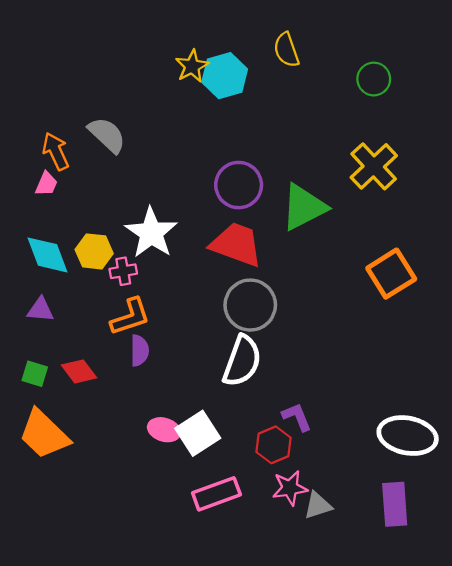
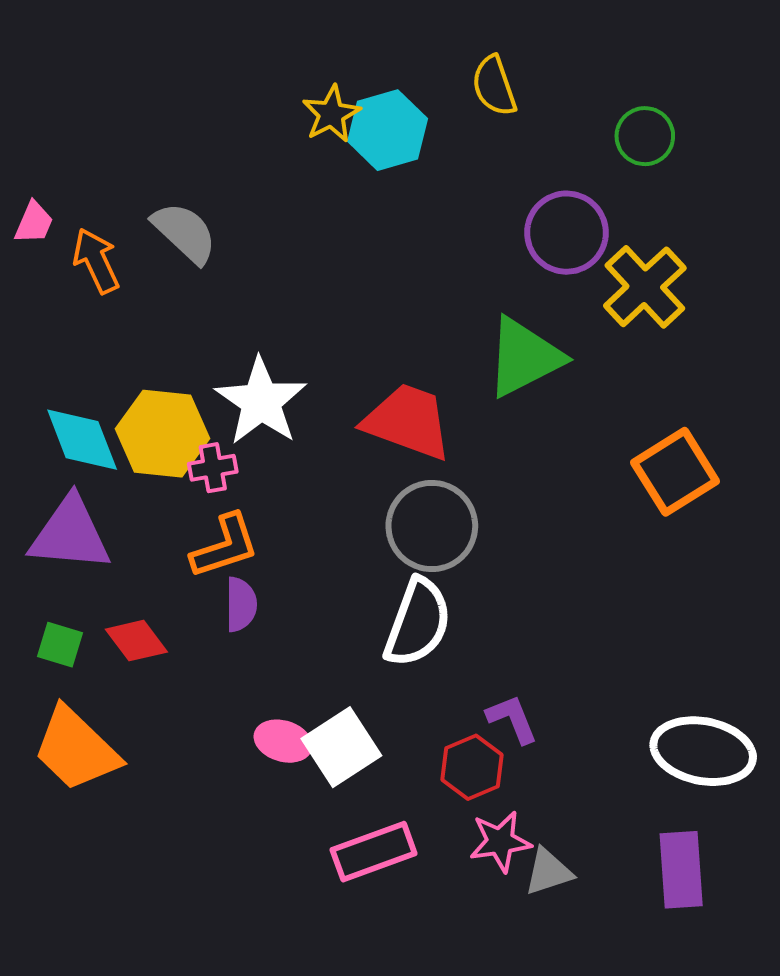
pink trapezoid: (46, 184) -> (34, 223), moved
purple circle: (239, 185) -> (566, 233), moved
yellow hexagon: (94, 251) -> (163, 434), size x1.4
purple triangle: (41, 310) -> (70, 534), size x1.8

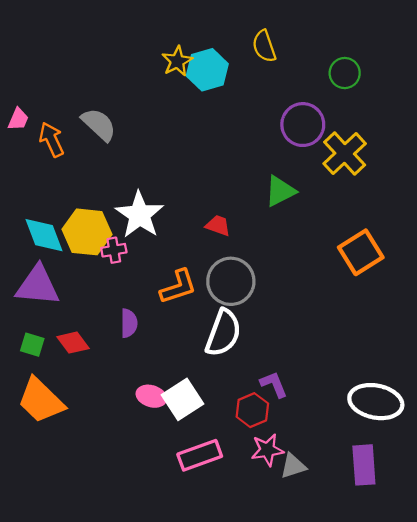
green triangle: (524, 357) -> (280, 191), size x0.7
red trapezoid: (408, 422) -> (218, 225), size x0.5
orange L-shape: (225, 546) -> (178, 287), moved

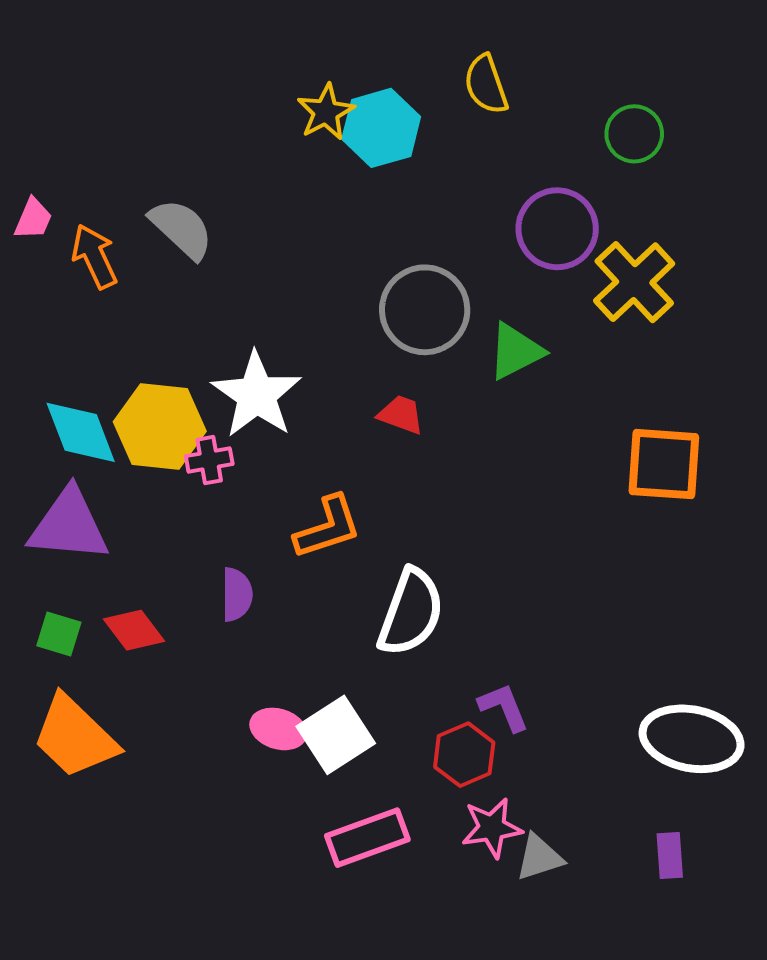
orange square: (361, 252) -> (664, 464), turned 36
gray circle: (231, 281) -> (425, 310), moved
purple rectangle: (364, 465) -> (670, 855), size x0.6

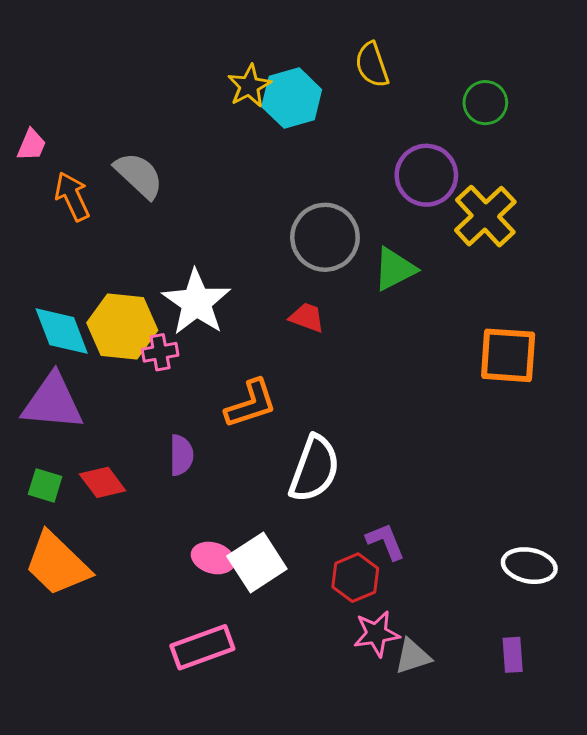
pink trapezoid: (33, 219) -> (31, 145), moved
white ellipse: (692, 739) -> (529, 566), size x0.7
pink rectangle: (367, 838) -> (202, 647), moved

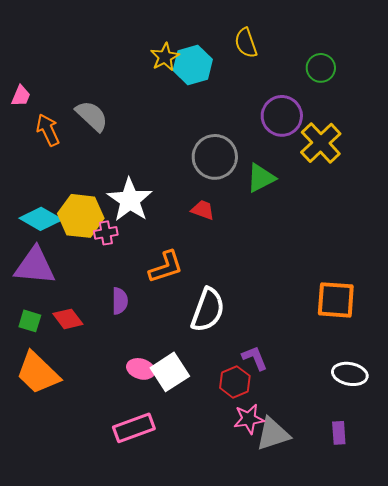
cyan diamond: (62, 331) -> (41, 219), turned -39
orange square: (508, 355) -> (336, 300), moved
gray triangle: (413, 656) -> (273, 434), size x1.4

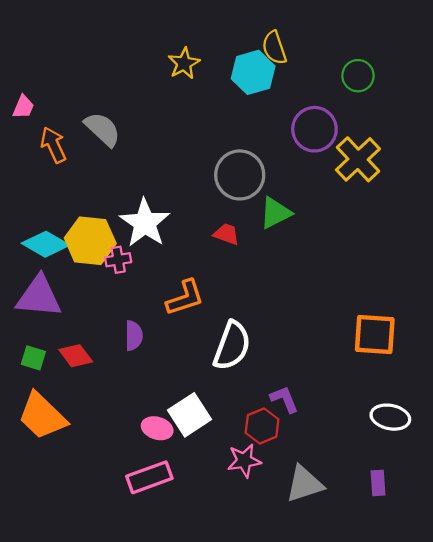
cyan hexagon: (193, 65) -> (253, 72), moved
green triangle: (261, 178) -> (275, 213), moved
pink ellipse: (141, 369) -> (157, 428), moved
pink star: (249, 419) -> (244, 461), moved

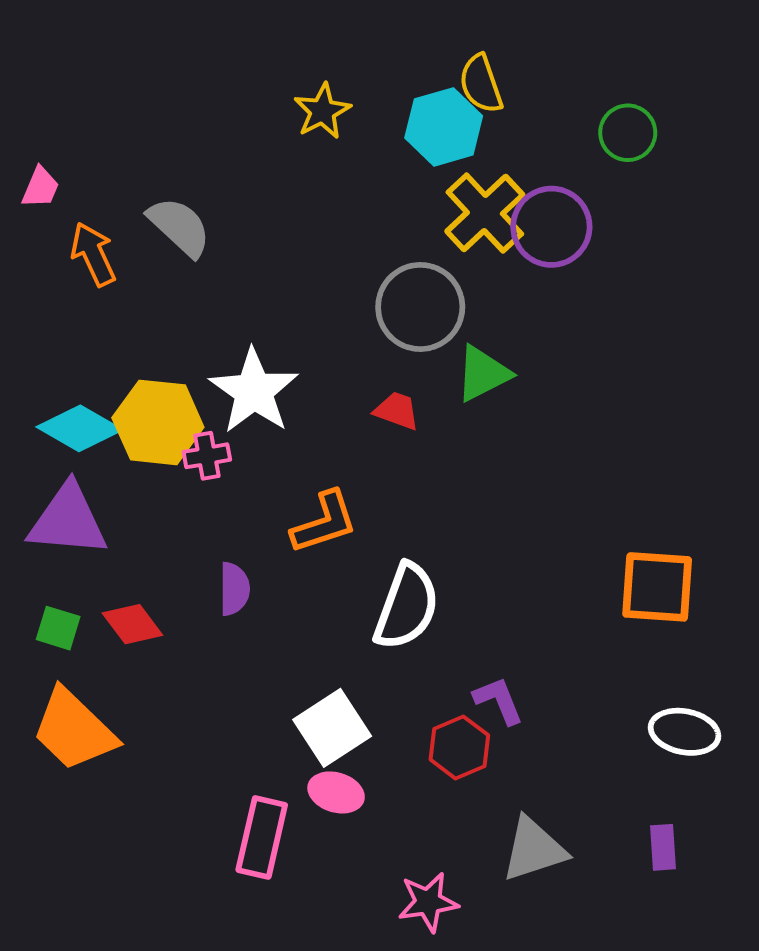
yellow cross: (358, 159) -> (485, 213), moved
pink ellipse: (157, 428) -> (336, 792), moved
pink star: (244, 461) -> (428, 902), moved
pink rectangle: (149, 477) -> (262, 837), turned -57

